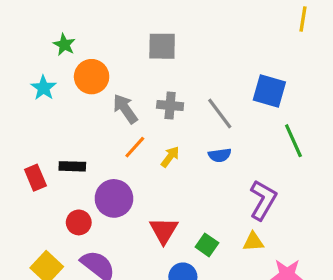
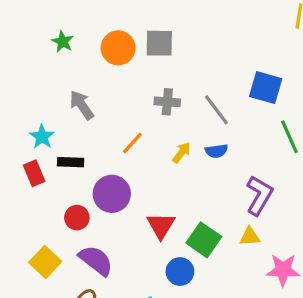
orange circle: (92, 77) -> (118, 48), moved
cyan star: (43, 88) -> (42, 137), moved
gray arrow: (125, 109) -> (82, 105), moved
yellow arrow: (170, 157) -> (182, 153), moved
green square: (207, 245) -> (204, 240), size x1.5

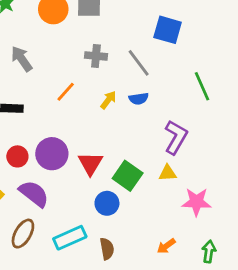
blue square: (266, 88) -> (168, 30), moved
purple circle: (112, 194) -> (52, 154), moved

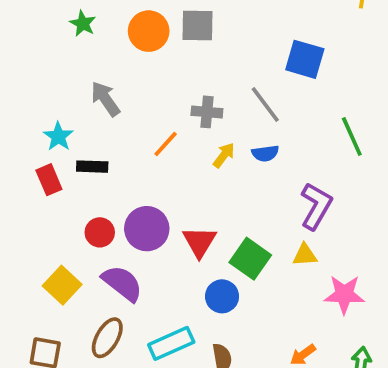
gray cross: (96, 56) -> (207, 112), moved

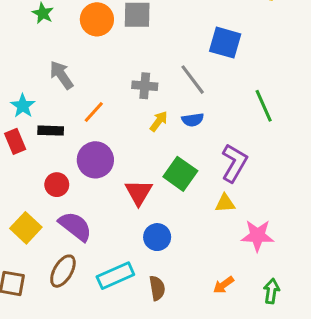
orange line: (166, 144) -> (94, 112), moved
purple circle: (147, 229) -> (95, 160), moved
green square: (250, 259) -> (180, 174), moved

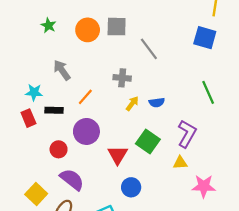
blue square: (225, 43) -> (205, 38), moved
gray line: (193, 80) -> (149, 49), moved
cyan star: (23, 106) -> (34, 92), turned -30
yellow square: (26, 228) -> (36, 194), moved

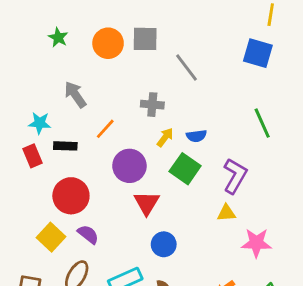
purple circle: (86, 131) -> (129, 166), moved
green square: (148, 142) -> (185, 169), moved
red circle: (59, 149) -> (71, 196), size x1.6
purple semicircle: (72, 179) -> (88, 234), size x0.7
yellow square: (36, 194) -> (51, 237), moved

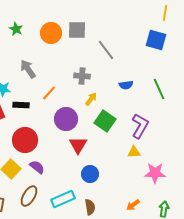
blue semicircle: (196, 136) -> (126, 85), moved

